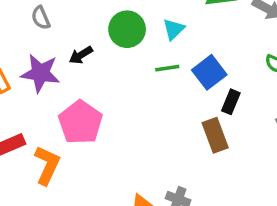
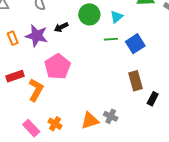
black rectangle: (231, 102) -> (153, 99), moved

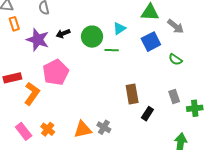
green circle: (89, 14) -> (92, 37), moved
orange rectangle: (13, 38) -> (14, 24), moved
blue square: (135, 44) -> (151, 42), moved

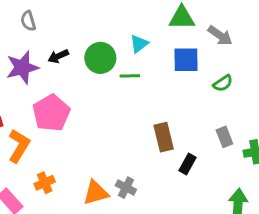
purple star: (38, 40) -> (22, 67), turned -30
blue square: (151, 42) -> (186, 60), turned 30
green semicircle: (175, 59) -> (223, 83), turned -64
orange cross: (48, 129) -> (45, 183), moved, turned 32

